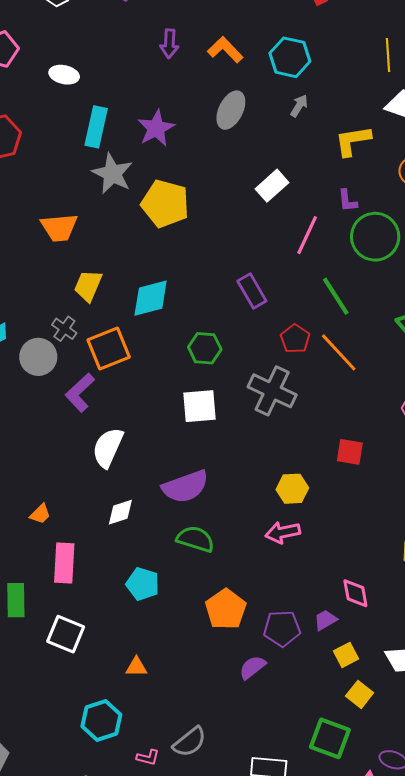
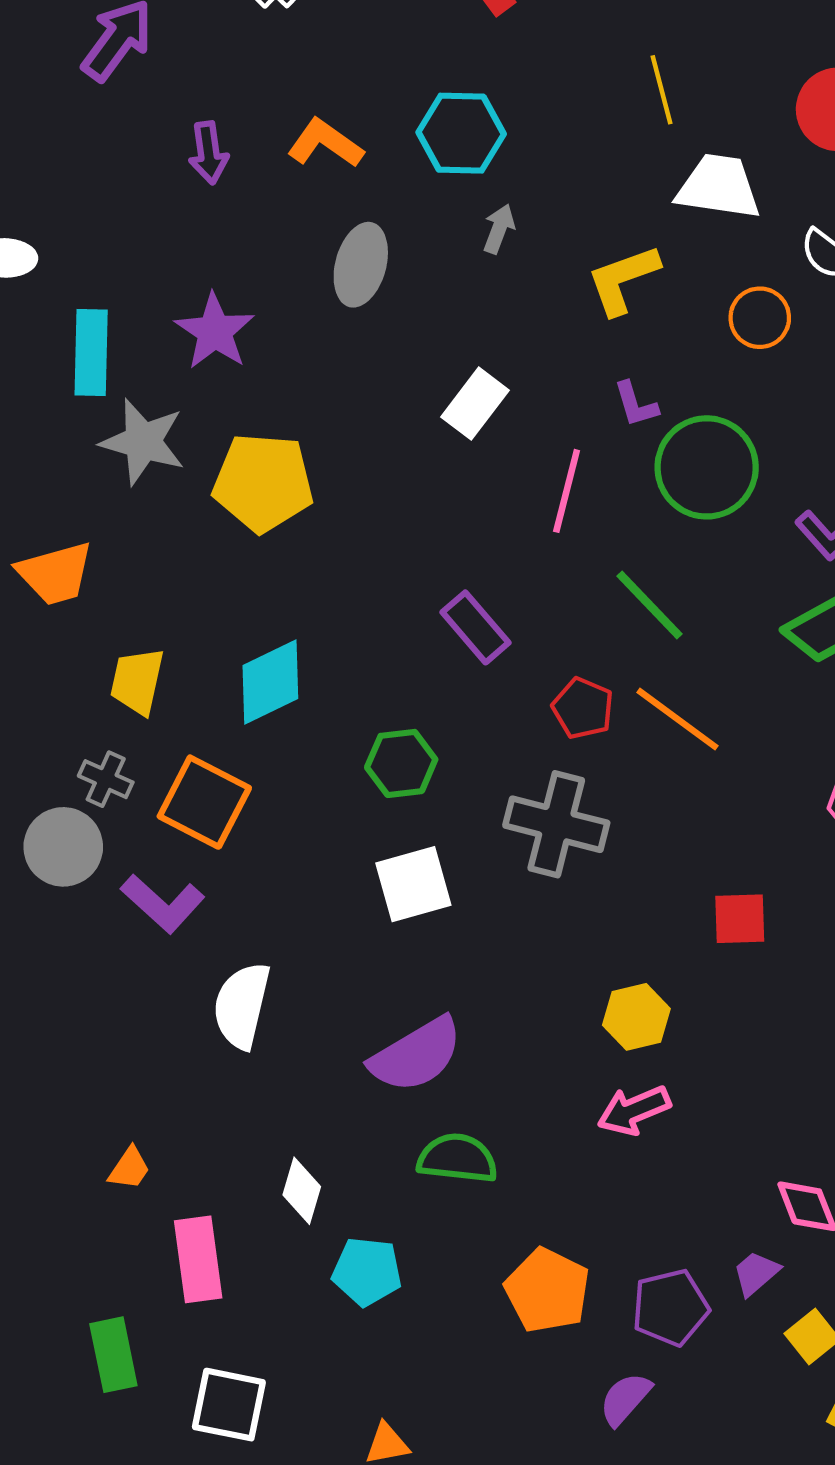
orange square: (109, 349) -> (204, 802), turned -30
purple L-shape: (80, 392) -> (163, 903), turned -84
white diamond: (120, 512) -> (302, 1191), moved, turned -44

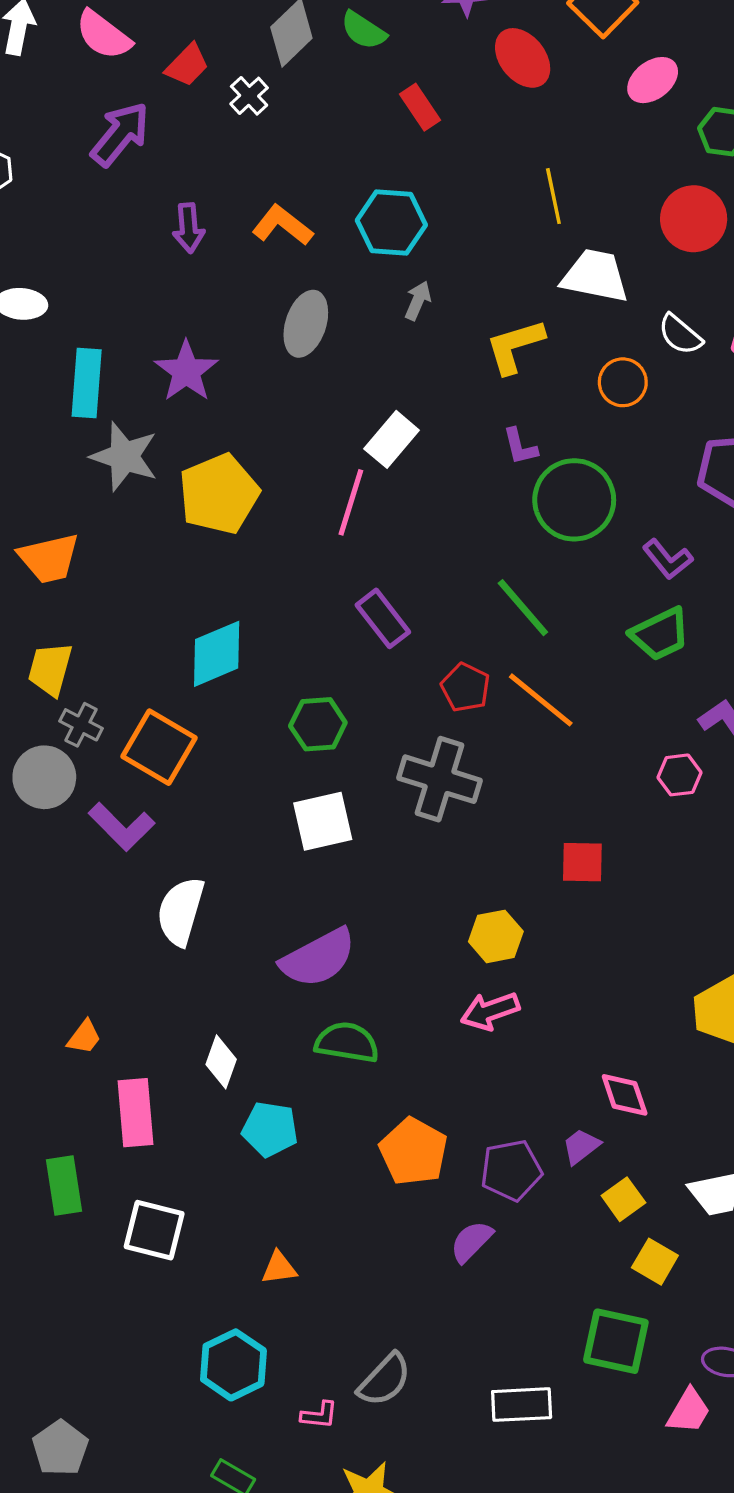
yellow pentagon: (263, 482) -> (219, 494), turned -30
pink line: (567, 491) -> (351, 502), moved
yellow trapezoid: (137, 681) -> (50, 669), moved

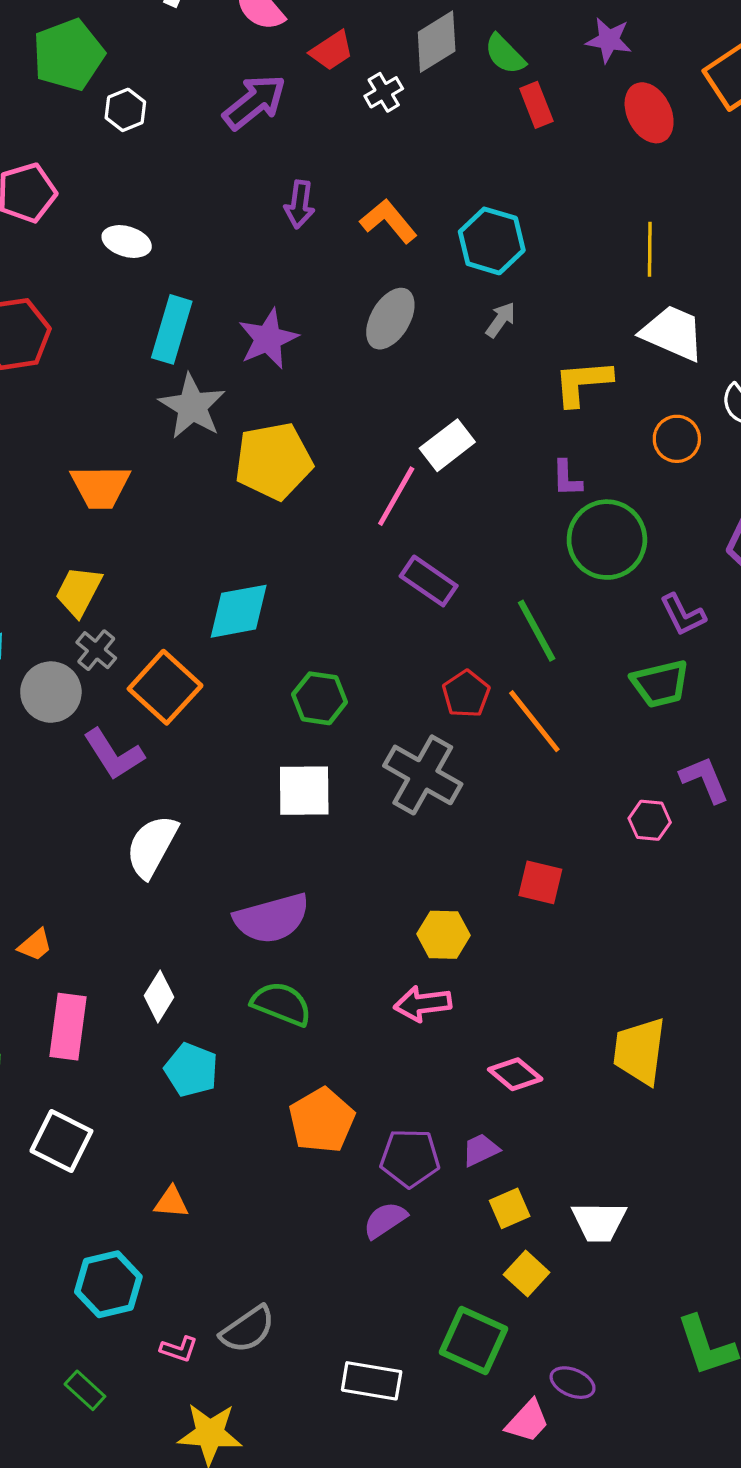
red rectangle: (420, 107) -> (536, 105), moved
purple rectangle: (383, 618) -> (429, 581), moved, turned -30
pink diamond: (625, 1095) -> (515, 1074), moved, turned -44
purple semicircle: (471, 1242) -> (385, 1220), moved

